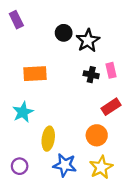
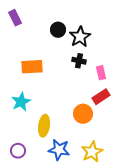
pink rectangle: (111, 70) -> (101, 73), moved
black cross: (91, 75) -> (79, 61), moved
orange circle: (97, 135) -> (83, 114), moved

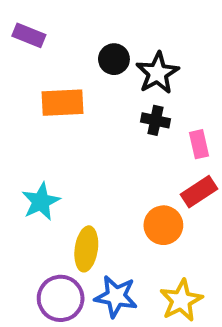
purple rectangle: (15, 18) -> (29, 35), turned -42
orange rectangle: (32, 67) -> (63, 103), moved
purple circle: (18, 151) -> (61, 298), moved, size x1.5

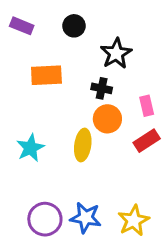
black circle: (114, 59) -> (74, 26), moved
black cross: (155, 120) -> (102, 88), moved
orange circle: (163, 225) -> (107, 119), moved
yellow ellipse: (86, 249) -> (83, 145), moved

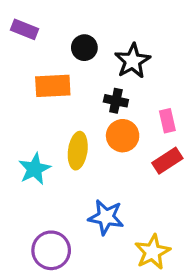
black circle: (74, 26) -> (84, 48), moved
yellow ellipse: (83, 145) -> (78, 151), moved
blue star: (86, 218) -> (106, 217), moved

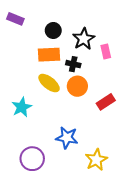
orange rectangle: (53, 86) -> (49, 55), moved
pink rectangle: (167, 121) -> (106, 51), moved
yellow ellipse: (78, 151) -> (49, 83), moved, turned -60

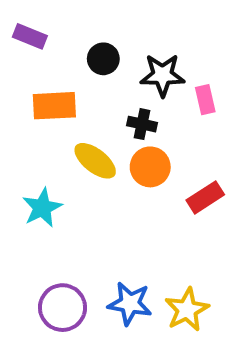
black star: (84, 39) -> (162, 75), turned 30
orange rectangle: (49, 55) -> (54, 106), moved
blue star: (67, 138) -> (130, 304), moved

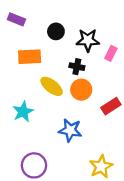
pink rectangle: (205, 100) -> (111, 53), turned 40
blue star: (130, 304) -> (70, 130), moved

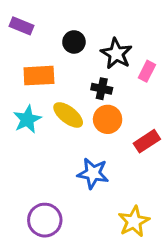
black star: (88, 40) -> (116, 54), turned 30
cyan star: (23, 112) -> (27, 119), moved

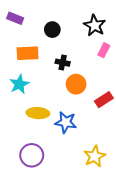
black star: (116, 54) -> (95, 25), moved
black cross: (102, 89) -> (63, 63), moved
yellow ellipse: (68, 115) -> (38, 113), moved, turned -35

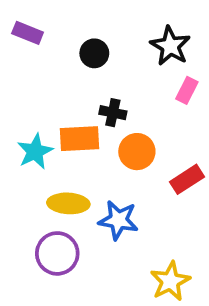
orange rectangle: (28, 53) -> (79, 139), moved
purple circle: (32, 155) -> (57, 253), moved

